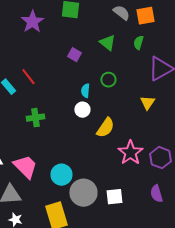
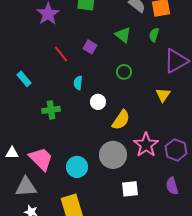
red line: (28, 77) -> (61, 54), moved
cyan semicircle: (85, 91) -> (78, 83), moved
gray circle: (83, 193) -> (113, 155), moved

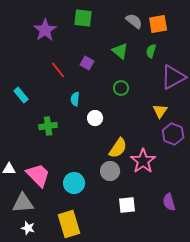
yellow semicircle: (121, 120) -> (118, 148), moved
purple hexagon: (176, 150) -> (173, 134), moved
gray circle: (113, 155) -> (110, 171), size x0.7

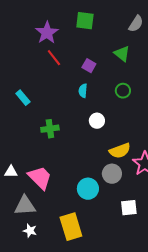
gray semicircle: (134, 21) -> (136, 24), turned 84
red line: (58, 70) -> (54, 58), moved
cyan semicircle: (75, 99) -> (83, 91), moved
yellow semicircle: (118, 148) -> (120, 151), turned 35
cyan circle: (74, 183) -> (88, 189), moved

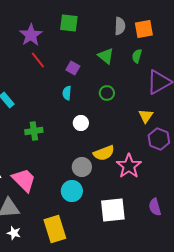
gray semicircle: (136, 24) -> (120, 26), turned -30
gray circle: (112, 174) -> (82, 167), moved
white square: (129, 208) -> (113, 210), size x1.5

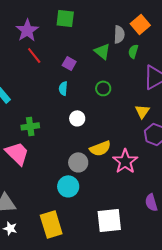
gray semicircle: (120, 26) -> (119, 34), moved
orange square: (144, 29) -> (140, 24), turned -30
pink trapezoid: (24, 180) -> (17, 153), moved
white square: (113, 210) -> (109, 220), moved

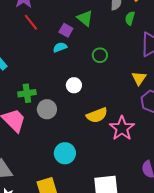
green triangle: (102, 51) -> (85, 18), moved
cyan semicircle: (63, 88) -> (60, 47), moved, turned 64
gray circle: (78, 162) -> (47, 109), moved

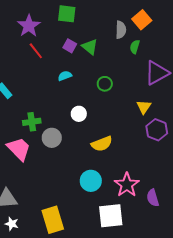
purple square: (66, 30) -> (70, 46), moved
pink star: (122, 128) -> (127, 185), moved
cyan circle: (65, 153) -> (91, 181), moved

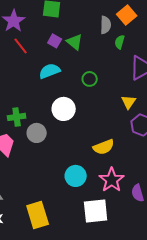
cyan semicircle: (65, 76) -> (50, 71), size x1.5
white circle: (79, 114) -> (64, 109), size x1.5
yellow semicircle: (102, 144) -> (104, 147), moved

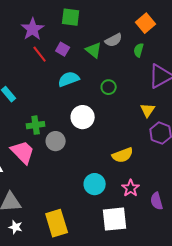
gray semicircle: (106, 25) -> (114, 40), moved, turned 60
purple square: (55, 41) -> (63, 49), moved
pink star: (112, 180) -> (131, 188), size x0.7

